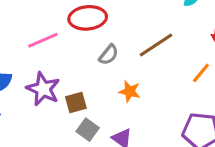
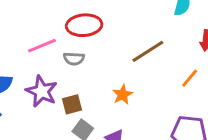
gray semicircle: (109, 55) -> (74, 59), moved, turned 54
orange star: (130, 91) -> (123, 95), turned 30

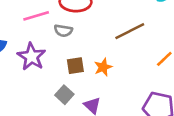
brown square: (72, 104) -> (75, 66), moved

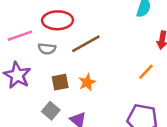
brown line: (130, 31) -> (86, 44), moved

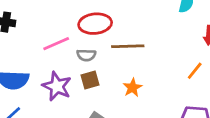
brown line: (86, 44) -> (128, 46), turned 32
brown square: (60, 82) -> (90, 80), moved

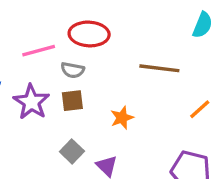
brown line: (128, 46) -> (159, 68), moved

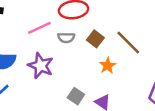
brown line: (159, 68) -> (128, 43), moved, turned 48
brown square: (72, 101) -> (95, 39), moved, turned -35

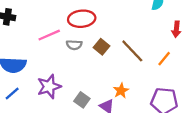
purple star: (41, 66) -> (49, 87), moved, turned 30
orange star: (108, 66) -> (121, 91), moved

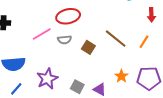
brown square: (102, 47) -> (88, 47), moved
orange star: (121, 91) -> (121, 76), moved

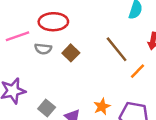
brown line: (116, 39) -> (117, 49), moved
brown square: (88, 47) -> (71, 53), moved

